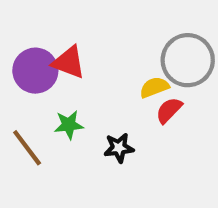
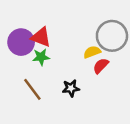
green star: (69, 125) -> (41, 57), moved
brown line: (27, 148) -> (32, 89), moved

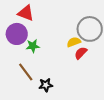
red triangle: (41, 37) -> (26, 13), moved
black star: (71, 88) -> (46, 85), moved

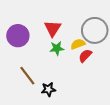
red triangle: (26, 13) -> (53, 28), moved, turned 42
green star: (33, 46) -> (57, 48), moved

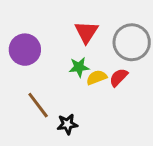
red triangle: (53, 28) -> (86, 32), moved
yellow semicircle: (78, 44) -> (97, 77), moved

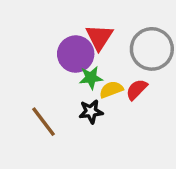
purple circle: (25, 50) -> (76, 54), moved
black star: (67, 124) -> (91, 112), moved

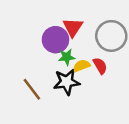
red semicircle: (137, 90) -> (100, 66), turned 105
black star: (91, 112) -> (67, 82), size x1.5

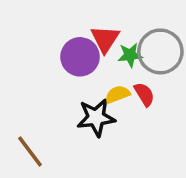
green star: (67, 57) -> (130, 55), moved
brown line: (32, 89) -> (30, 152), moved

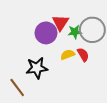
black star: (96, 118) -> (37, 68), moved

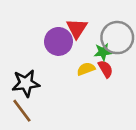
green star: (75, 32) -> (103, 52), moved
black star: (37, 68) -> (26, 83), moved

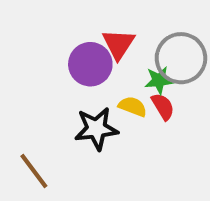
yellow semicircle: (86, 69) -> (133, 107), turned 42
black star: (26, 83) -> (96, 129), moved

